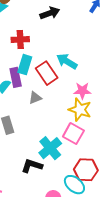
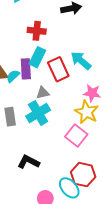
cyan cross: (50, 148) -> (38, 113), moved

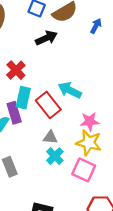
red cross: (37, 31) -> (16, 70), turned -36
gray triangle: (43, 93) -> (50, 137), moved, turned 32
cyan cross: (38, 113) -> (55, 156), moved, size x0.7

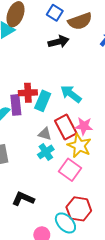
red cross: (16, 70) -> (28, 93), moved, turned 30
cyan rectangle: (23, 98) -> (43, 101), moved
red rectangle: (48, 105) -> (66, 127), moved

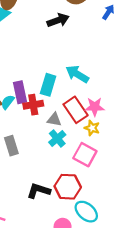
red cross: (28, 93) -> (33, 105), moved
yellow star: (79, 146) -> (92, 128), size x0.6
red hexagon: (79, 209) -> (68, 187), moved

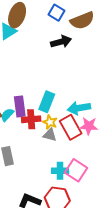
cyan arrow: (77, 74) -> (79, 108), moved, turned -45
yellow star: (92, 128) -> (50, 122), moved
cyan cross: (57, 139) -> (60, 171), moved, turned 35

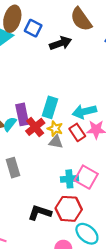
blue square: (56, 13) -> (33, 28), moved
brown semicircle: (82, 20) -> (81, 19), turned 80
red cross: (31, 119) -> (35, 127), turned -30
red rectangle: (71, 127) -> (77, 132), size x0.7

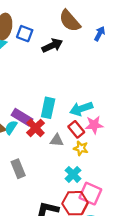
purple rectangle: (22, 114) -> (22, 117), turned -42
yellow star: (55, 129) -> (81, 148), moved
pink square: (86, 177) -> (90, 194), moved
cyan cross: (69, 179) -> (73, 174), turned -35

